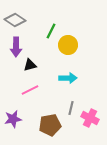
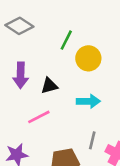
purple arrow: (16, 47) -> (21, 75), moved
black triangle: (30, 65) -> (49, 86), moved

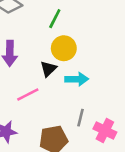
yellow circle: (88, 58) -> (64, 48), moved
black triangle: (49, 86) -> (48, 69), moved, turned -30

